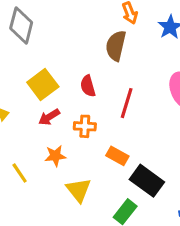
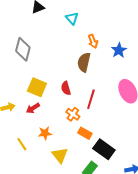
yellow square: (43, 84) -> (37, 87), turned -30
red arrow: (49, 117) -> (33, 108), moved
orange cross: (85, 126) -> (73, 114), moved, turned 32

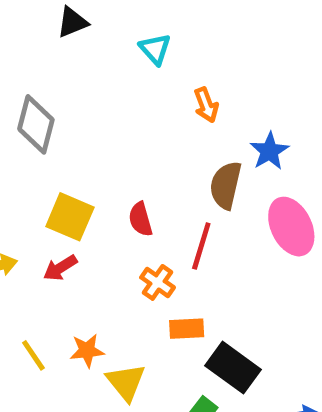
blue star: (119, 50) -> (269, 151), moved
brown semicircle: (84, 62) -> (226, 185), moved
orange star: (45, 133) -> (87, 351), moved
orange rectangle: (85, 133) -> (187, 329), turned -32

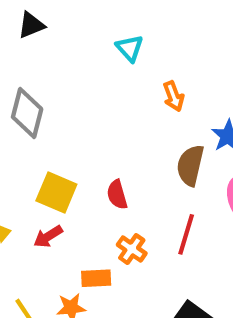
black triangle: (72, 22) -> (31, 25), moved
red line: (201, 246) -> (186, 234), moved
orange rectangle: (187, 329) -> (96, 278), moved

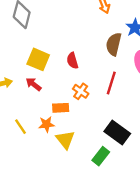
red arrow: (48, 236) -> (34, 84), turned 70

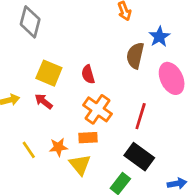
red line: (111, 83) -> (141, 116), moved
orange cross: (81, 91) -> (97, 109), size x1.5
orange rectangle: (61, 108) -> (88, 138), moved

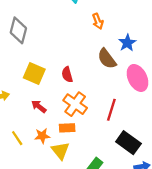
brown semicircle: (135, 56) -> (107, 59), turned -50
red arrow: (44, 101) -> (39, 106), moved
black rectangle: (139, 157) -> (128, 143), moved

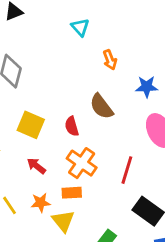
blue star: (127, 43) -> (147, 87), turned 30
brown semicircle: (107, 59) -> (101, 106), moved

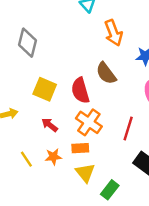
orange arrow: (110, 60) -> (113, 33), size x1.5
red semicircle: (72, 126) -> (80, 90), size x1.5
yellow triangle: (63, 221) -> (85, 173), moved

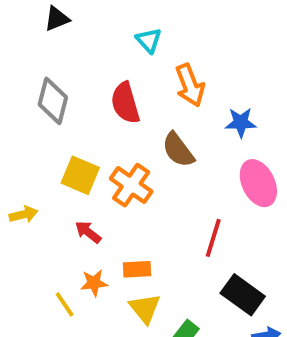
red semicircle: (80, 90) -> (125, 103), moved
orange cross: (89, 122) -> (131, 185), moved
yellow line: (26, 159) -> (65, 304), moved

